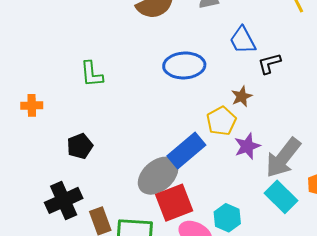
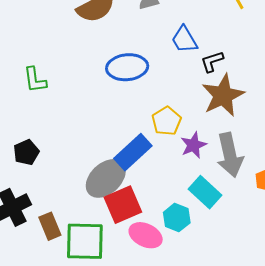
brown star: (242, 96) -> (223, 95), moved, size x2.0
gray arrow: (283, 158) -> (230, 155), turned -48
cyan rectangle: (281, 197) -> (205, 192), moved

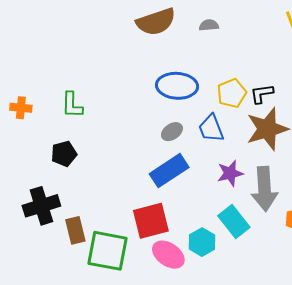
blue trapezoid: (184, 39) -> (211, 128), moved
green L-shape: (35, 80) -> (72, 105), moved
yellow pentagon: (167, 121) -> (232, 93), moved
gray ellipse: (106, 178) -> (172, 132), moved, size x0.5

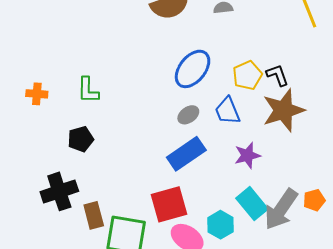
blue ellipse: (177, 86) -> (193, 69), turned -54
black L-shape: (262, 94) -> (277, 75), turned 80
gray arrow: (264, 189) -> (281, 209), moved, turned 39

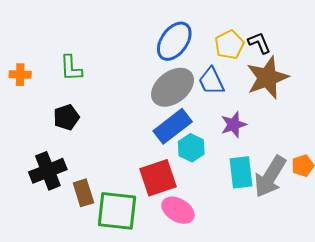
gray ellipse: (188, 115) -> (173, 87), size x2.0
cyan rectangle: (252, 204) -> (241, 172), turned 36
cyan hexagon: (220, 225) -> (191, 148), moved

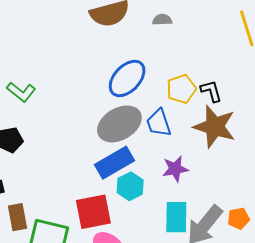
green L-shape: (71, 68) -> (21, 92), turned -56
brown star: (267, 78) -> (215, 127), turned 30

